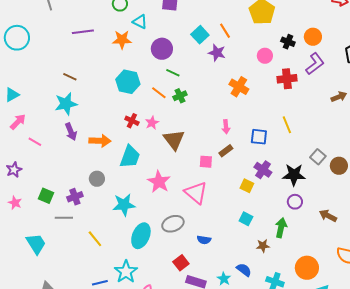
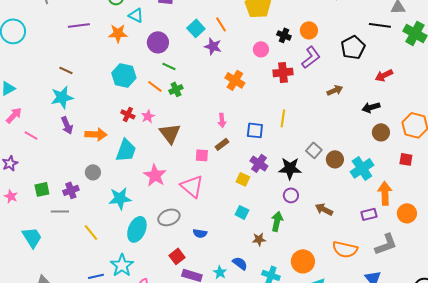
yellow line: (287, 125) -> (283, 118), turned 30
green square: (46, 196) -> (42, 189), turned -35

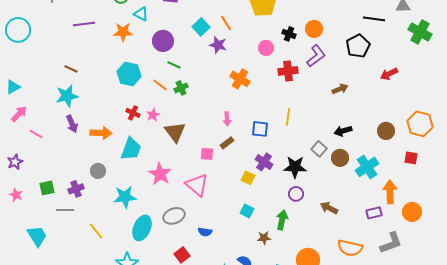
black line: (380, 25) -> (374, 19), moved
black arrow: (371, 107) -> (343, 131), moved

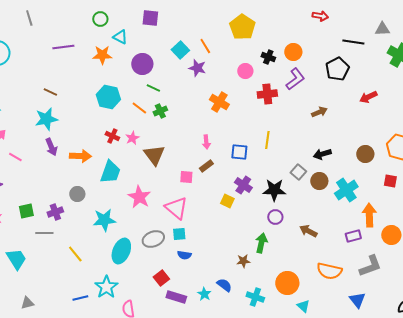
cyan square: (247, 211) -> (179, 234), moved, turned -32

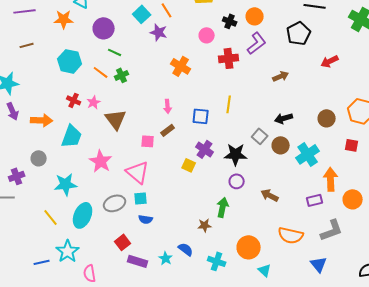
brown line: (50, 92) -> (27, 45), moved, turned -40
yellow line: (75, 254) -> (51, 217), moved

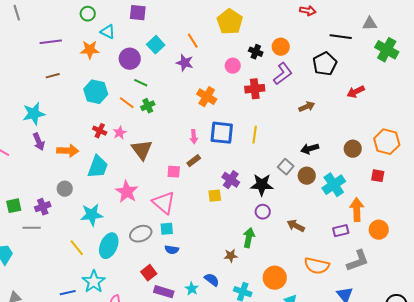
cyan square: (142, 14) -> (156, 45), moved
blue square: (201, 116) -> (222, 133), moved, size x1.4
yellow square: (189, 165) -> (215, 196), turned -32

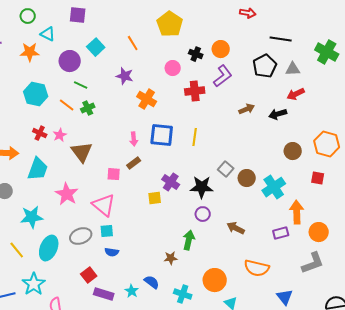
gray triangle: (370, 24) -> (293, 69), moved
purple star: (185, 63) -> (125, 76), moved
black arrow: (310, 149) -> (278, 114), moved
gray L-shape: (358, 261) -> (313, 263), moved

